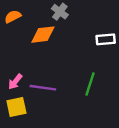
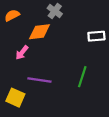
pink arrow: (15, 82) -> (22, 53), moved
yellow square: (16, 107) -> (15, 98), turned 36

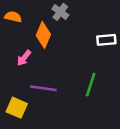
orange semicircle: (12, 15) -> (13, 17), turned 40
orange diamond: (39, 32) -> (43, 35), turned -60

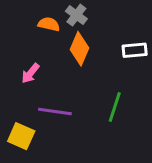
orange semicircle: (13, 17) -> (49, 24), moved
orange diamond: (43, 35) -> (79, 49), moved

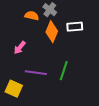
white rectangle: (135, 50) -> (75, 27), moved
green line: (115, 107) -> (64, 71), moved

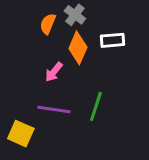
orange semicircle: (32, 16) -> (48, 24), turned -80
pink arrow: (20, 48) -> (54, 72), moved

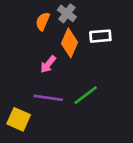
green line: (96, 106) -> (86, 95), turned 35

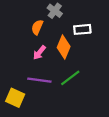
orange semicircle: (43, 21) -> (37, 27), moved
orange diamond: (70, 43) -> (64, 47), moved

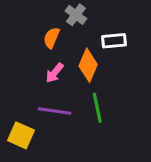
green line: (70, 78) -> (97, 108), turned -65

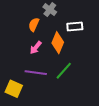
green line: (97, 108) -> (64, 71), turned 54

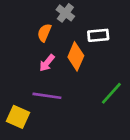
green line: (64, 71) -> (111, 93), moved

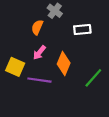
orange diamond: (76, 56) -> (64, 64), moved
yellow square: (18, 117) -> (15, 67), moved

